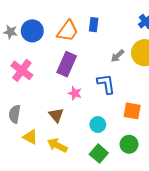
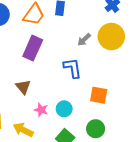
pink star: (75, 93) -> (41, 110), moved
brown triangle: (56, 115) -> (23, 87), moved

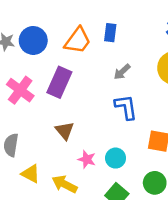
gray arrow: (84, 40) -> (122, 72), moved
purple rectangle: (33, 48) -> (59, 82), moved

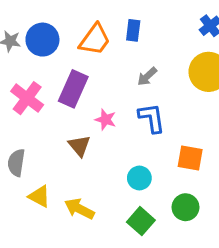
pink star: (87, 159) -> (106, 120), moved

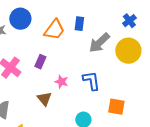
blue circle: (42, 40) -> (20, 19), moved
gray arrow: (147, 76) -> (99, 43), moved, size x1.6
purple rectangle: (73, 89) -> (40, 62), size x0.6

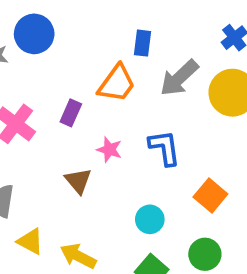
orange trapezoid: (54, 30) -> (117, 83), moved
orange square: (116, 107) -> (210, 195), turned 30

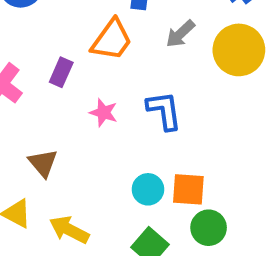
gray arrow: (179, 78) -> (180, 34), size x0.7
brown triangle: (78, 181) -> (43, 163), moved
orange square: (210, 195) -> (188, 189), moved, turned -36

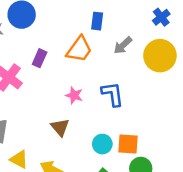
purple rectangle: (61, 72) -> (40, 58), moved
brown triangle: (43, 163) -> (60, 127), moved

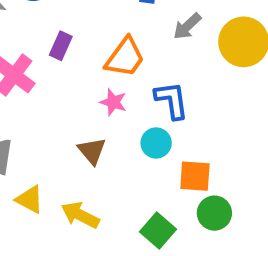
orange trapezoid: (79, 49) -> (125, 57), moved
cyan circle: (102, 144) -> (156, 143), moved

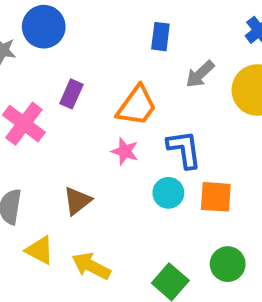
brown triangle: (92, 151) -> (77, 201), moved, turned 32
orange square: (195, 176) -> (216, 197), moved

